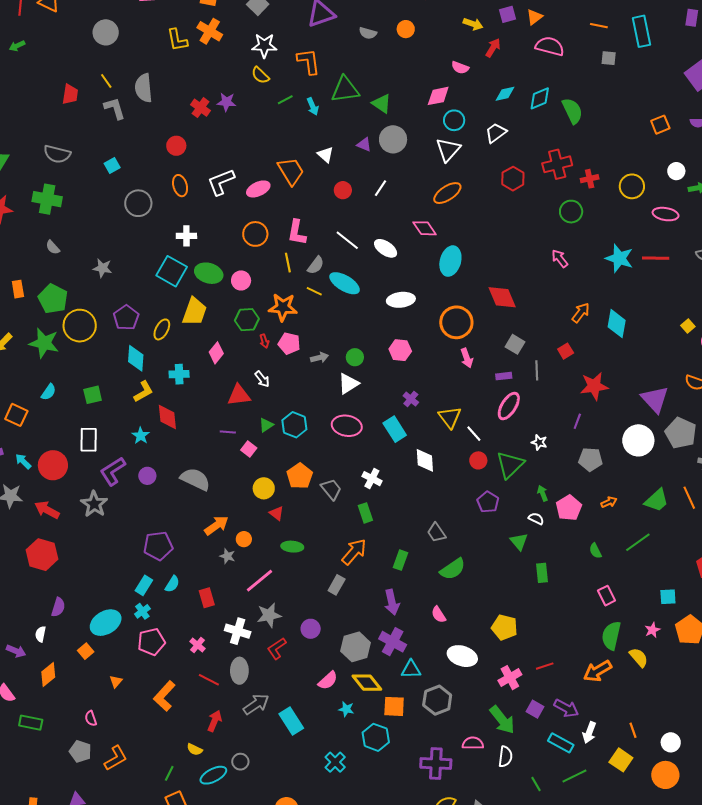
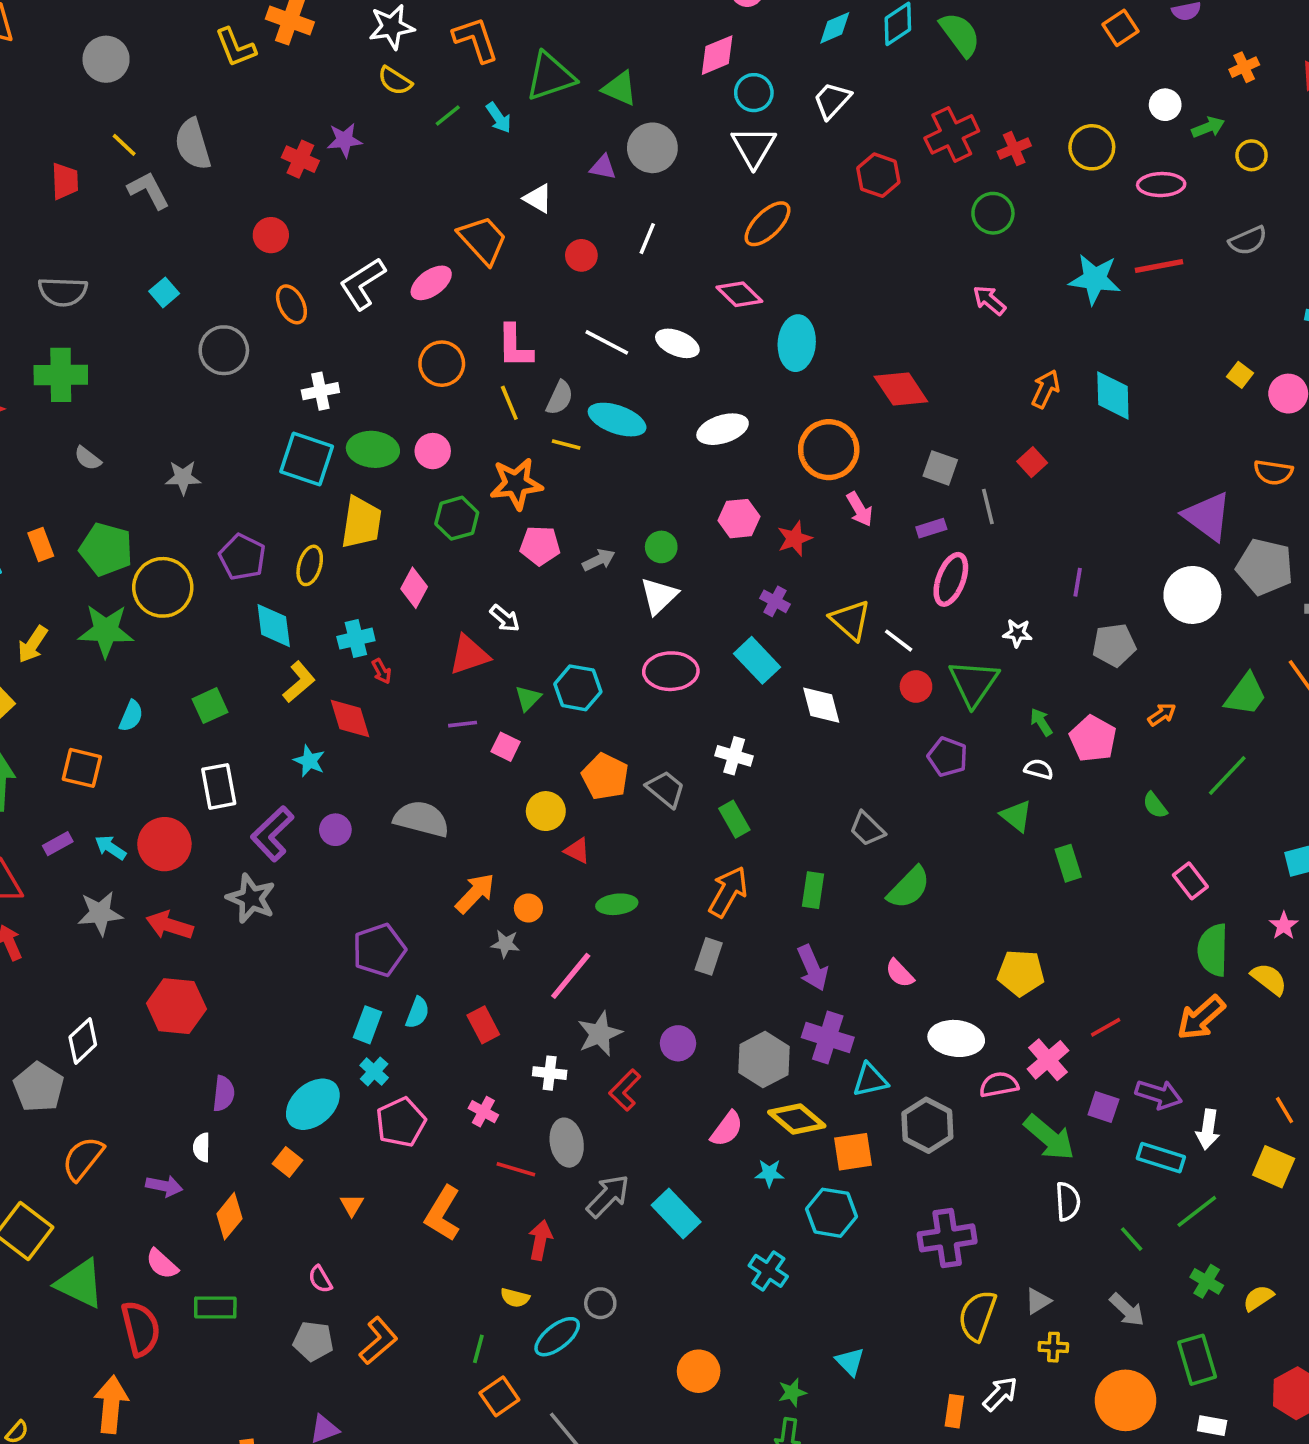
red arrow: (264, 341) -> (381, 671), moved
red star: (594, 386) -> (795, 539), moved, size x0.7
white cross: (238, 631) -> (550, 1073), size x0.7
pink semicircle: (473, 743) -> (999, 1085), moved

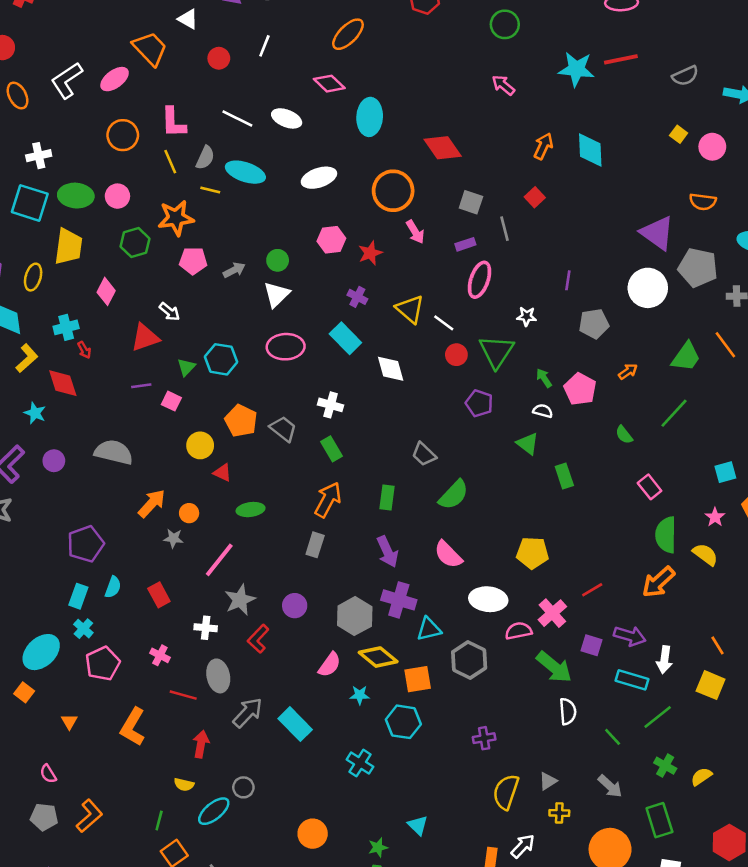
gray semicircle: (1248, 241) -> (685, 76), moved
pink semicircle: (900, 973) -> (448, 554), size x1.4
purple cross: (947, 1238) -> (484, 738), size x0.6

